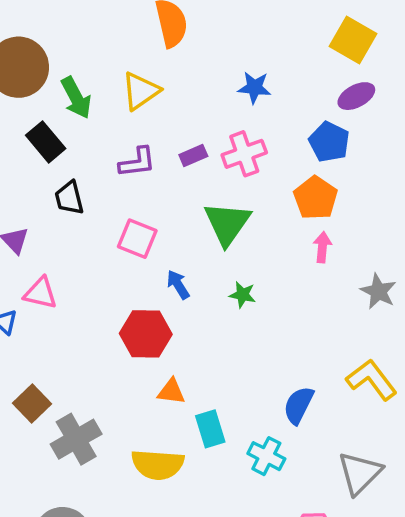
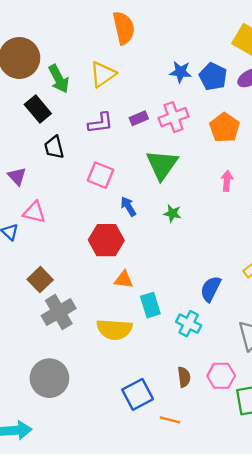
blue pentagon: (329, 142) -> (213, 77), moved
orange pentagon: (316, 198) -> (225, 128), moved
brown square: (32, 403) -> (40, 280), moved

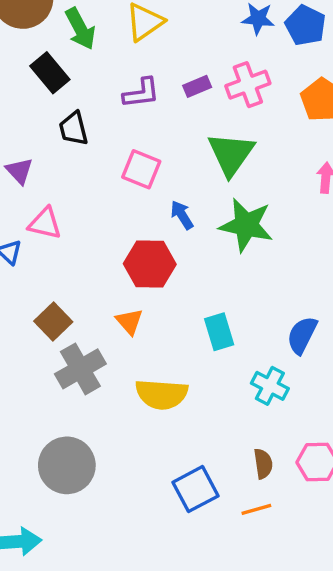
green star: (172, 213) -> (246, 225), size x2.0
orange triangle: (124, 280) -> (129, 322), moved, turned 42
cyan rectangle: (150, 305) -> (219, 332), moved
orange line: (170, 420) -> (256, 509), moved, turned -30

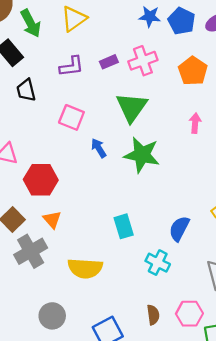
red hexagon: (150, 264) -> (41, 180), moved
orange triangle: (129, 322) -> (52, 219), moved
gray circle: (67, 465) -> (52, 316), moved, size x0.7

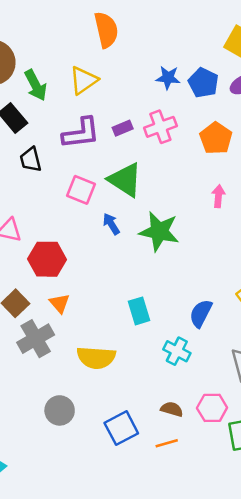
purple L-shape: (71, 66) -> (81, 133), size x1.4
green triangle: (132, 107) -> (125, 180), moved, turned -32
brown semicircle: (153, 315) -> (172, 409), turned -66

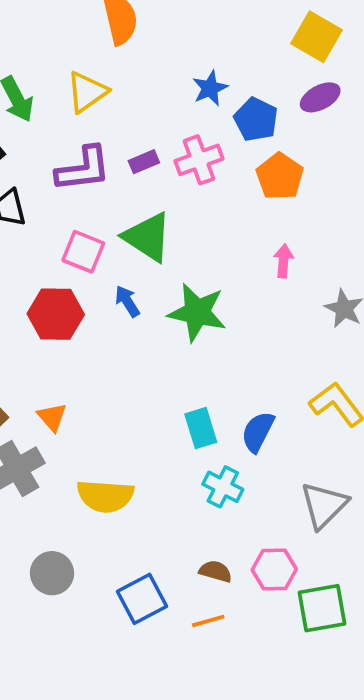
blue star: (168, 78) -> (210, 88), turned -30
blue pentagon: (203, 83) -> (256, 119), moved
red hexagon: (47, 259) -> (56, 314), moved
cyan rectangle: (139, 311) -> (201, 428), moved

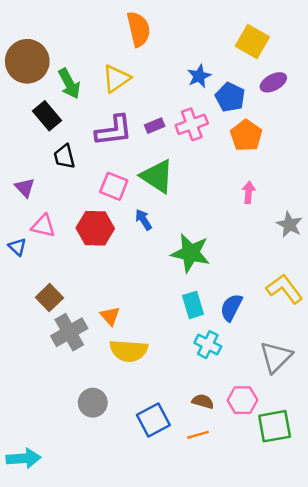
yellow square: (317, 37) -> (252, 42), moved
green star: (197, 312) -> (190, 253), moved
orange triangle: (52, 417) -> (110, 316), moved

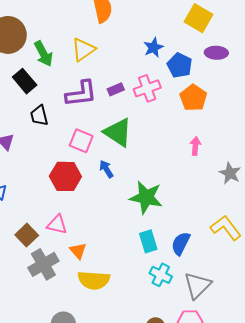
purple ellipse: (273, 82) -> (216, 53), turned 30
pink triangle: (43, 226) -> (57, 225), moved
gray triangle: (276, 357) -> (197, 285), moved

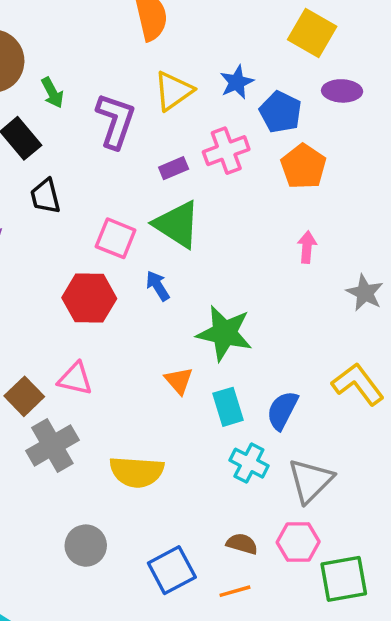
yellow triangle: (83, 50) -> (174, 91), moved
green arrow: (43, 54) -> (52, 93), size x0.7
purple rectangle: (116, 89) -> (174, 168), moved
purple L-shape: (81, 94) -> (116, 121), moved, turned -64
orange triangle: (78, 251) -> (179, 381), moved

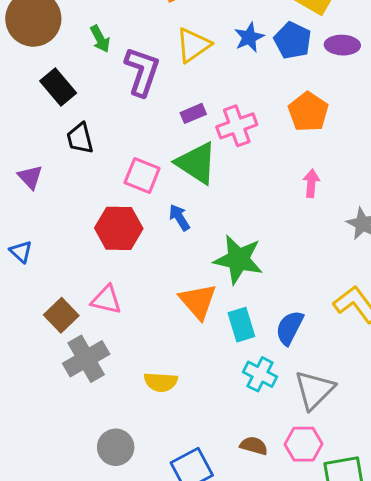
green arrow: (52, 93) -> (100, 39), moved
blue pentagon: (281, 112) -> (293, 40), moved
pink cross: (226, 151) -> (237, 126), moved
orange triangle: (179, 381) -> (198, 301), size x1.5
yellow semicircle: (137, 472) -> (161, 382), size x0.7

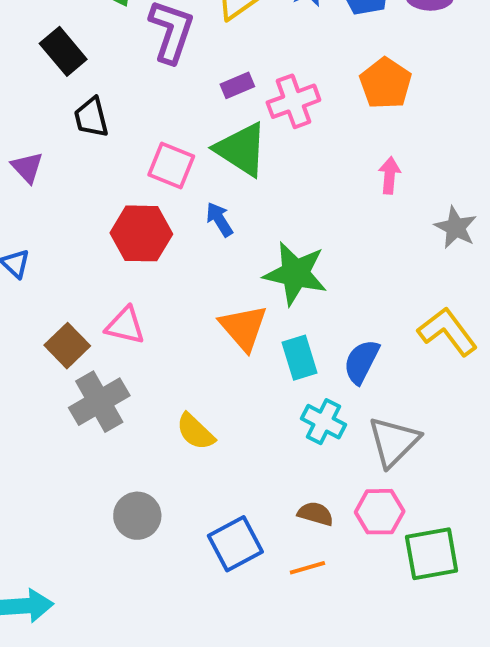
yellow semicircle: (161, 382) -> (195, 432), turned 40

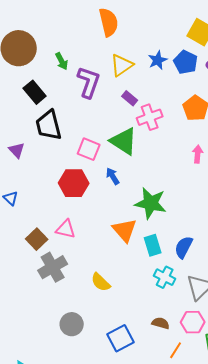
purple rectangle: (237, 85) -> (130, 98), moved, turned 63
black trapezoid: (91, 117) -> (49, 125), size x1.5
orange line: (307, 568) -> (176, 350), moved, turned -42

